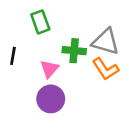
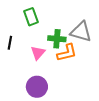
orange L-shape: (105, 69) -> (67, 53), moved, turned -70
purple circle: (51, 99) -> (37, 87), moved

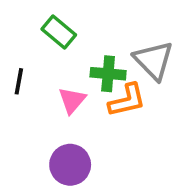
green rectangle: (31, 17) -> (59, 32), turned -30
gray triangle: (81, 32) -> (154, 60), turned 30

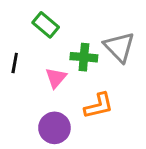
orange L-shape: (127, 100) -> (99, 106), moved

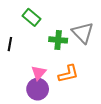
pink triangle: (56, 78) -> (39, 73), moved

